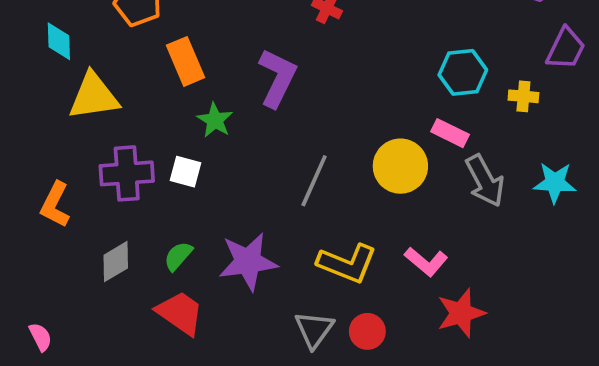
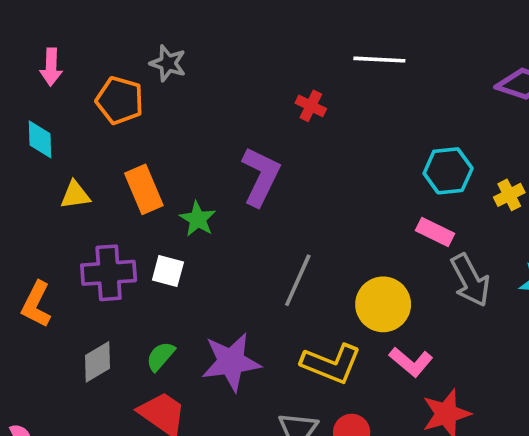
orange rectangle: (186, 61) -> (144, 189), moved
yellow triangle: (94, 96) -> (75, 195), size x0.6
yellow cross: (523, 96) -> (509, 195), turned -32
yellow circle: (400, 166) -> (383, 304), moved

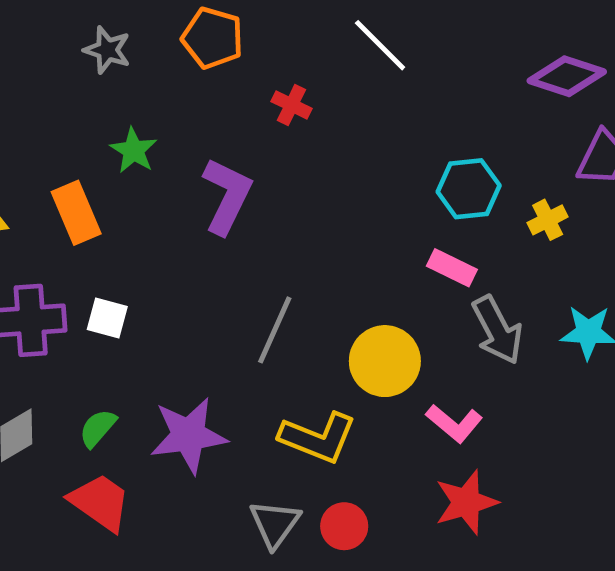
white line: (379, 60) -> (380, 45), turned 42
orange pentagon: (120, 100) -> (213, 38), moved
green star: (198, 219) -> (134, 150), moved
pink L-shape: (411, 362) -> (454, 423), moved

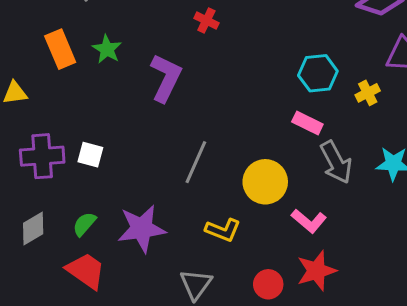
orange rectangle: (76, 213) -> (60, 49), moved
yellow L-shape: (318, 438) -> (223, 230), size x0.7
red circle: (344, 526) -> (268, 284), moved

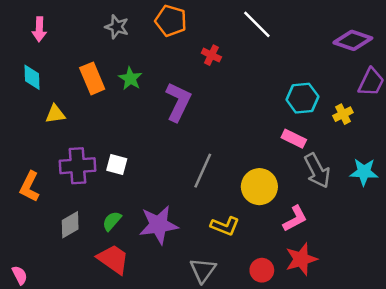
pink L-shape: (309, 221) -> (295, 219), turned -68

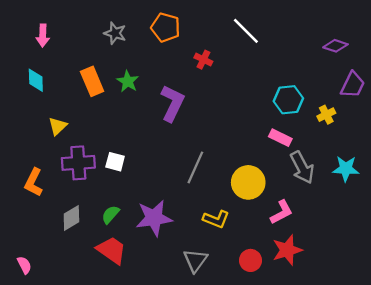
purple diamond: (353, 40) -> (335, 46), size x0.7
yellow triangle: (55, 114) -> (58, 126), moved, turned -36

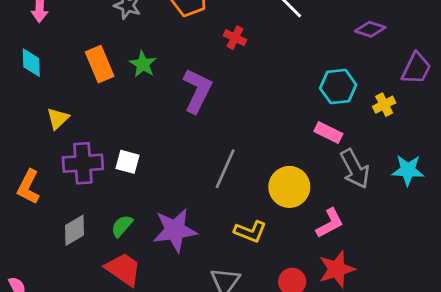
purple diamond: (335, 46) -> (370, 29), moved

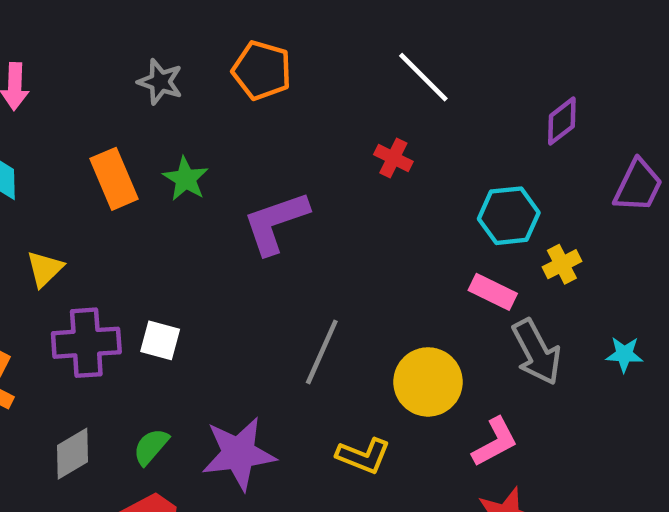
purple diamond: (370, 29) -> (562, 121), turned -56
red cross: (235, 38) -> (393, 158), moved
purple L-shape: (197, 91) -> (276, 223), turned -135
yellow cross: (384, 105) -> (562, 264), moved
cyan star: (408, 170) -> (624, 354), size x0.7

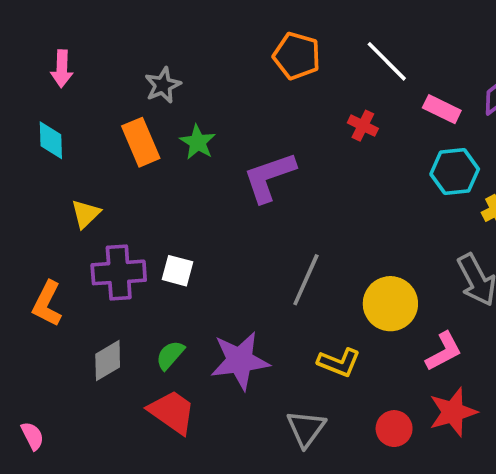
orange pentagon: (262, 70) -> (297, 56), moved
gray star: (160, 82) -> (163, 85), moved, turned 30
pink rectangle: (493, 292) -> (442, 109), moved

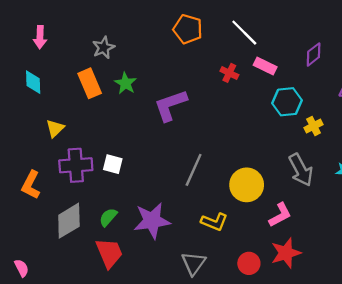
pink rectangle: (442, 109) -> (265, 66), moved
gray diamond: (108, 361) -> (69, 221), size x1.4
red trapezoid: (172, 412) -> (109, 253), turned 32

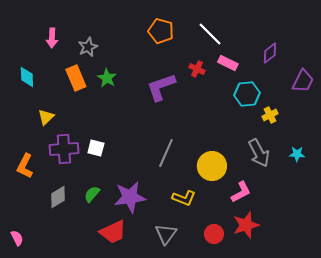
pink arrow: (40, 37) -> (52, 38), moved
purple L-shape: (170, 105) -> (161, 87), moved
gray diamond: (69, 221) -> (58, 197), size x0.7
red trapezoid: (109, 253) -> (113, 232), moved, turned 88

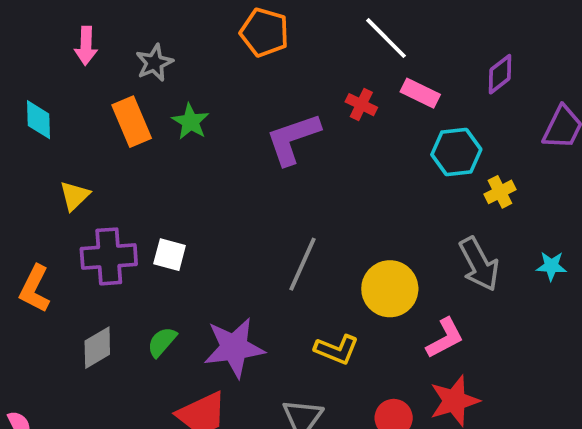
orange pentagon: (161, 31) -> (264, 32), moved

